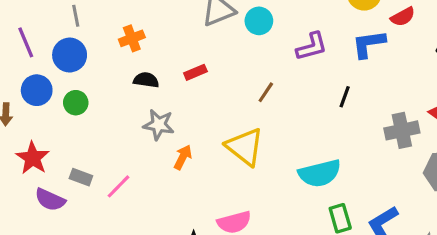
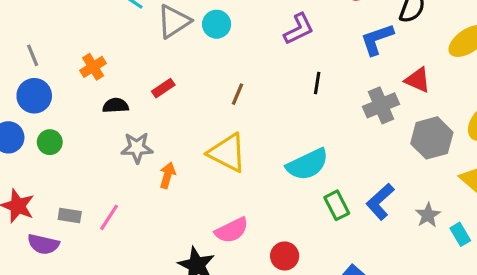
blue L-shape: (369, 44) -> (377, 39), moved
purple L-shape: (312, 47) -> (299, 29), moved

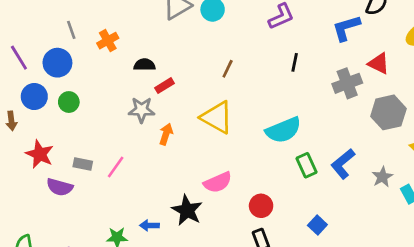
gray line: (33, 55) -> (71, 30), moved
red rectangle: (163, 88) -> (164, 86), moved
black semicircle: (116, 106) -> (144, 65), moved

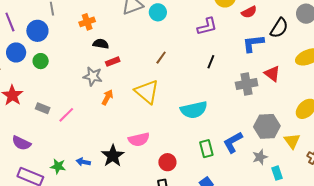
orange cross: (108, 41) -> (87, 22), moved
gray hexagon: (388, 112) -> (267, 126), moved
green rectangle: (306, 165) -> (206, 149), moved
purple semicircle: (60, 187) -> (21, 143), moved

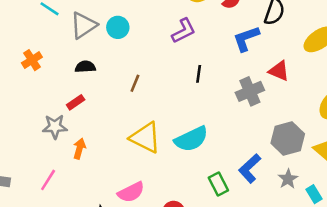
black semicircle: (101, 44) -> (85, 67), moved
yellow triangle: (147, 92) -> (145, 138), moved
pink line: (66, 115) -> (48, 180), moved

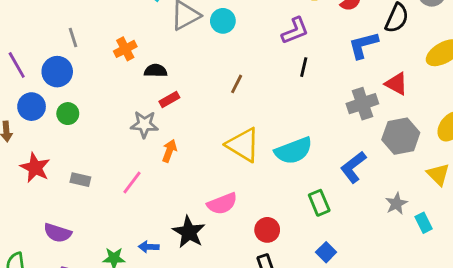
black semicircle: (85, 67) -> (156, 71), moved
black line: (199, 74) -> (304, 67), moved
gray hexagon: (288, 139) -> (401, 136), moved
blue L-shape: (250, 168) -> (353, 167), moved

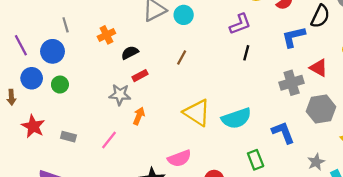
black semicircle: (156, 71) -> (130, 53), turned -30
brown line: (237, 84) -> (182, 58), moved
blue L-shape: (353, 167) -> (283, 132), turned 105

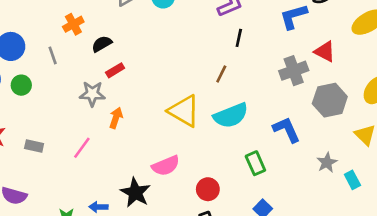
gray line: (66, 25) -> (53, 55), moved
brown line: (182, 58) -> (221, 74), moved

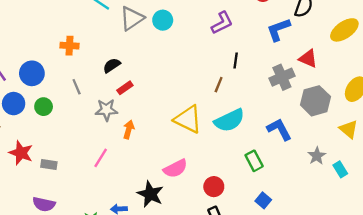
orange cross: (73, 24) -> (69, 46), moved, turned 36
black line: (239, 38) -> (236, 60), moved
gray line: (53, 55) -> (77, 87), moved
gray rectangle: (34, 146) -> (49, 165), moved

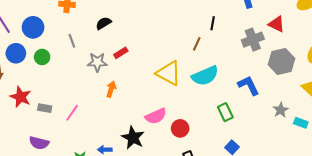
red rectangle: (125, 88) -> (121, 53), moved
orange arrow: (129, 130) -> (111, 89), moved
pink line: (101, 158) -> (72, 113), moved
cyan rectangle: (340, 169) -> (301, 123), turned -40
red circle: (214, 187) -> (180, 128), moved

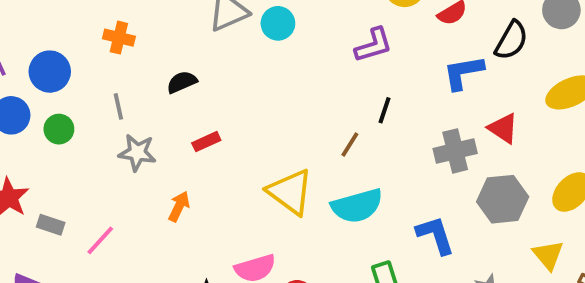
gray star: (97, 62) -> (137, 153), moved

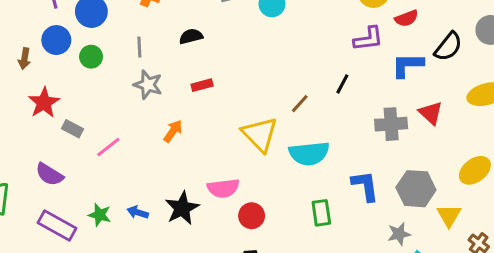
purple L-shape: (374, 45) -> (368, 39), moved
brown line: (350, 144) -> (300, 104), moved
gray hexagon: (503, 199) -> (416, 189), moved

